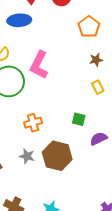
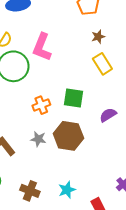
yellow rectangle: (98, 87) -> (102, 64), size x1.5
green square: (79, 119) -> (73, 98), moved, size x1.5

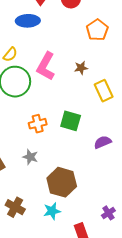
brown star: (98, 37) -> (81, 68), moved
brown hexagon: (68, 136) -> (62, 182), moved

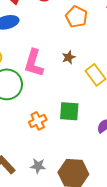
gray star: (30, 157) -> (38, 166), moved

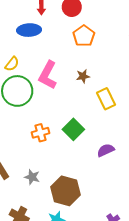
orange pentagon: (77, 17) -> (84, 36), moved
green square: (69, 111) -> (73, 129), turned 30

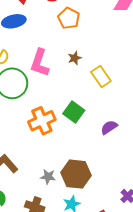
orange cross: (40, 133) -> (42, 121), size x1.5
gray star: (32, 177) -> (48, 177), moved

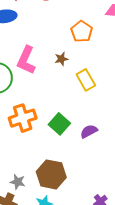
orange pentagon: (69, 18) -> (82, 31), moved
green square: (74, 112) -> (59, 124), moved
gray star: (48, 177) -> (18, 182), moved

